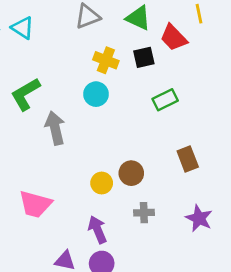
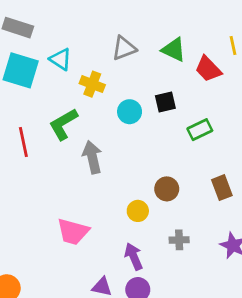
black square: (144, 57) -> (165, 102), moved
yellow cross: (106, 60) -> (92, 84), moved
cyan circle: (96, 94) -> (130, 112), moved
brown circle: (131, 173) -> (167, 189), moved

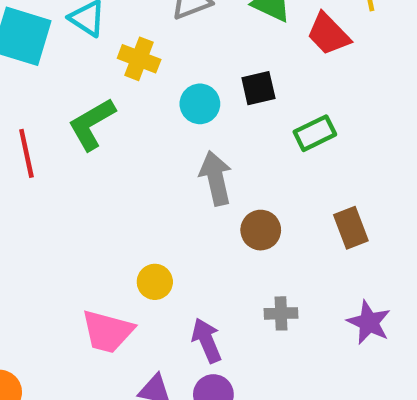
gray arrow: (92, 157) -> (216, 178), moved
yellow circle: (138, 211) -> (155, 282), moved
pink trapezoid: (73, 232) -> (108, 331), moved

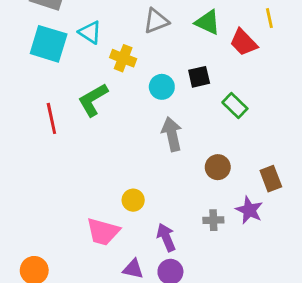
green rectangle: (315, 133) -> (235, 105), turned 70
brown rectangle: (351, 228) -> (271, 179), moved
brown circle: (261, 230) -> (218, 167), moved
purple star: (369, 322) -> (249, 210), moved

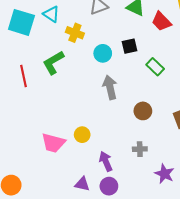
purple star: (249, 210) -> (165, 174), moved
pink trapezoid: (103, 232) -> (53, 143), moved

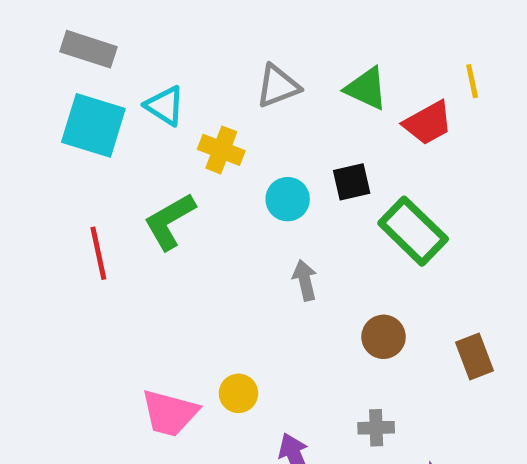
red trapezoid: (161, 21) -> (428, 123), turned -75
green rectangle: (155, 67) -> (413, 231), size x1.5
gray arrow: (110, 87) -> (305, 280), size x0.7

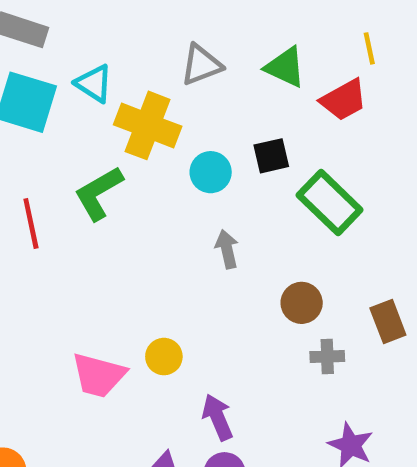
yellow line: (472, 81) -> (369, 48), moved
yellow cross: (221, 150) -> (148, 125), size x1.5
gray cross: (376, 428) -> (327, 357), moved

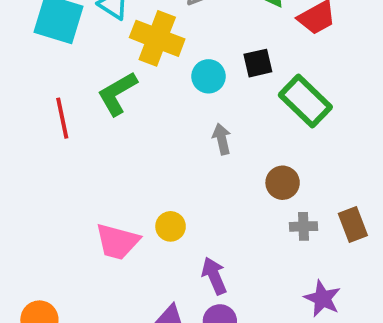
brown rectangle: (388, 322) -> (353, 224), moved

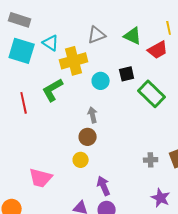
yellow cross: (157, 38) -> (74, 61), turned -36
gray arrow: (222, 139) -> (93, 115), moved
brown circle: (283, 183) -> (88, 137), moved
pink trapezoid: (117, 242) -> (41, 178), moved

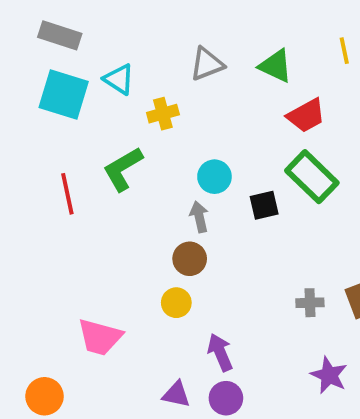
red trapezoid: (158, 50) -> (306, 116), moved
yellow cross: (74, 61) -> (163, 114), size x0.6
black square: (127, 74) -> (264, 205), moved
cyan circle: (101, 81) -> (214, 177), moved

